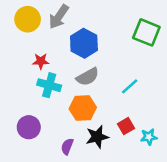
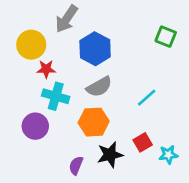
yellow circle: (28, 19) -> (31, 45), moved
green square: (146, 32) -> (166, 37), size x0.7
purple circle: (29, 127) -> (35, 126), moved

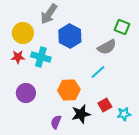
red star: (46, 69) -> (18, 57), moved
gray semicircle: (99, 87) -> (107, 47), moved
cyan cross: (56, 96) -> (41, 57), moved
cyan line: (147, 98) -> (98, 72), moved

